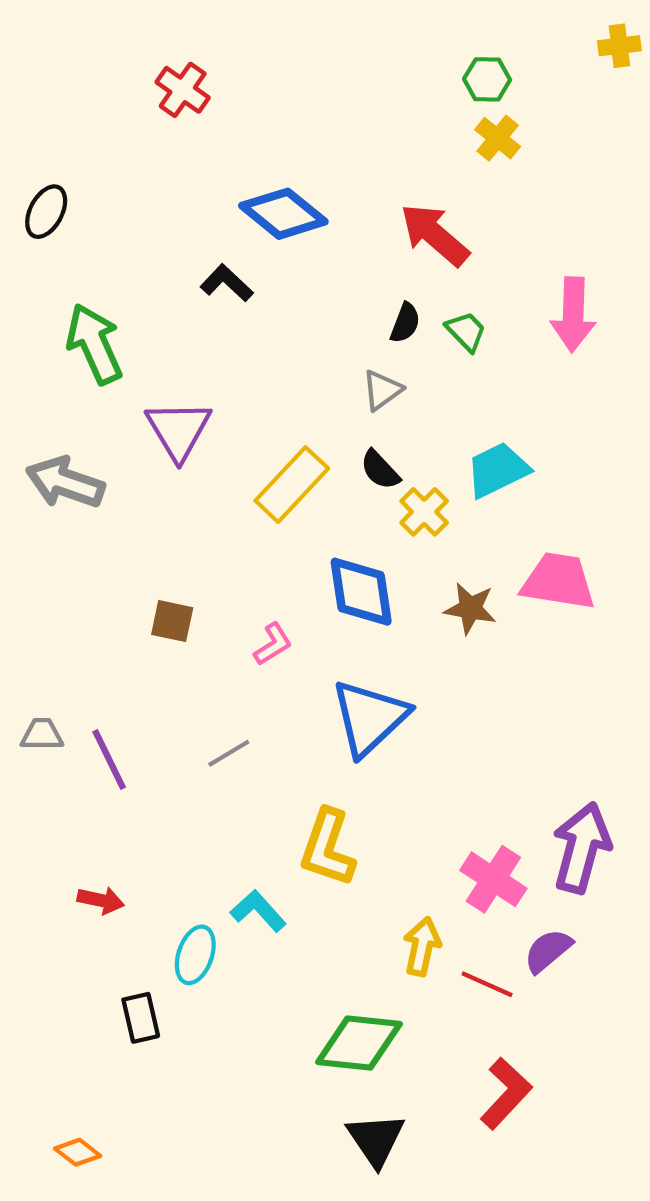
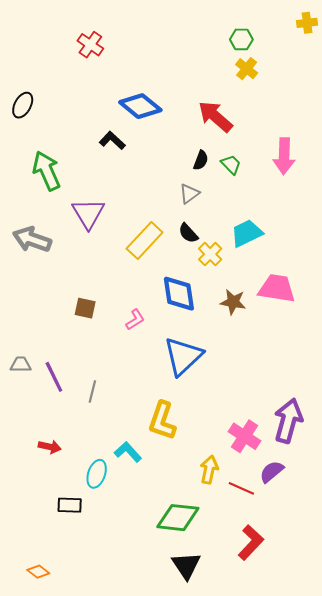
gray line: (229, 753) -> (92, 392), moved, turned -45
black rectangle: (141, 1018) -> (70, 505), turned -75

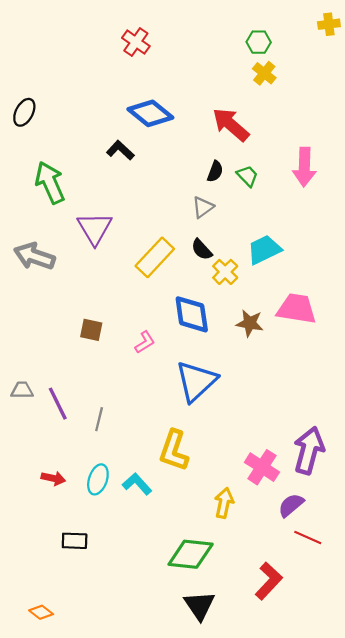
red cross: (90, 45) -> (136, 42), moved
cyan ellipse: (97, 474) -> (98, 479), moved
red line: (241, 488) -> (308, 537), moved

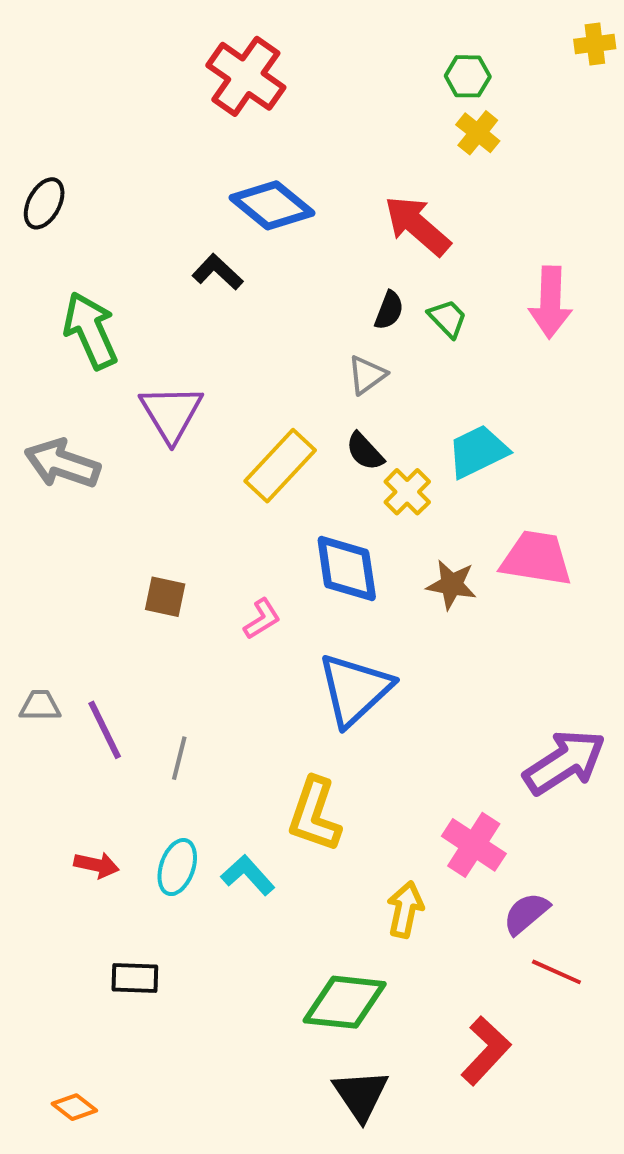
red cross: (136, 42) -> (246, 76), size x1.5
purple arrow: (309, 450) -> (565, 762), moved, turned 42

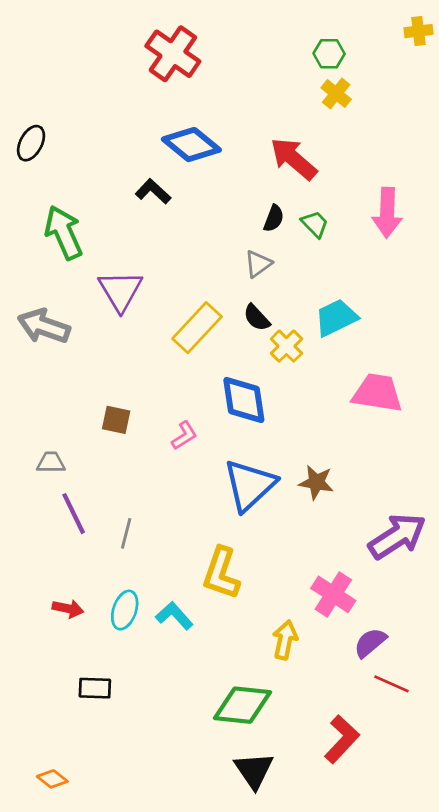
brown star: (452, 585) -> (316, 482), moved
gray trapezoid: (40, 706) -> (51, 462), moved

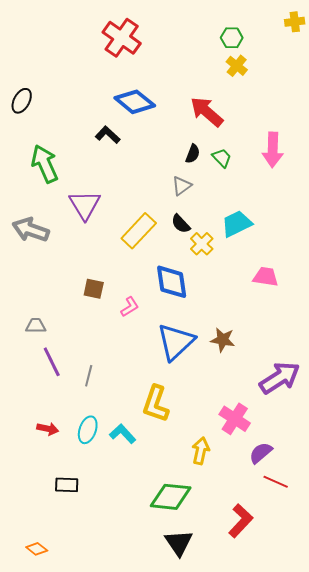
pink trapezoid: (377, 393) -> (266, 277), size x0.7
brown square: (116, 420) -> (94, 289), moved

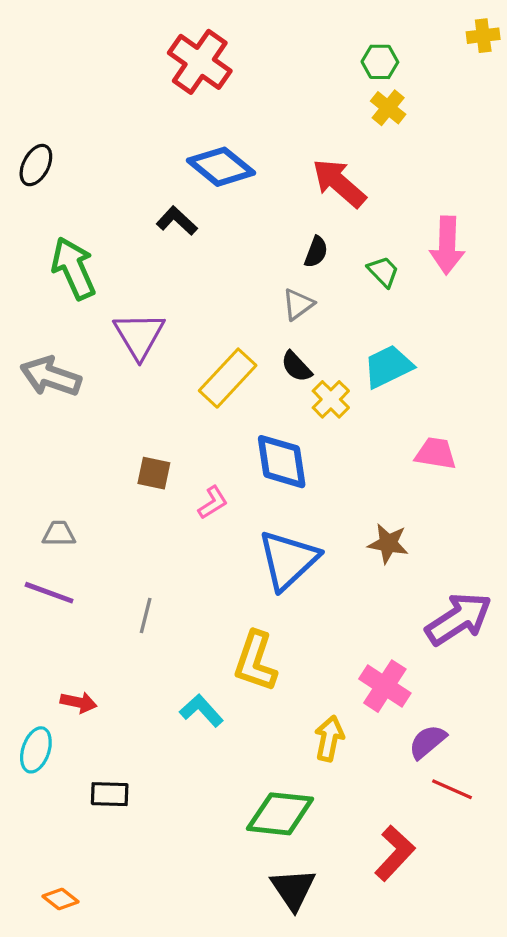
green trapezoid: (222, 158) -> (383, 272), moved
brown star: (223, 340) -> (388, 543), moved
purple line: (52, 362) -> (49, 593), moved, turned -44
cyan ellipse: (88, 430) -> (36, 750), moved

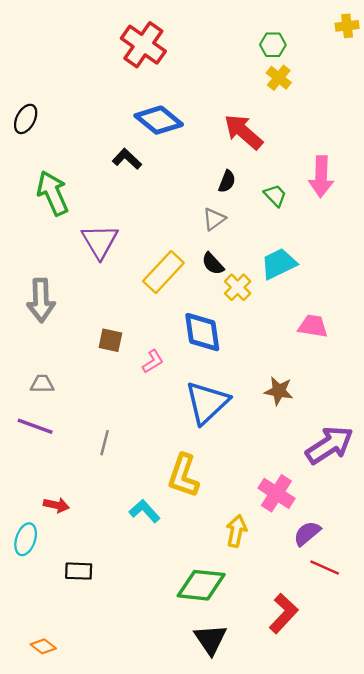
gray arrow: (51, 376) -> (41, 300), moved, turned -111

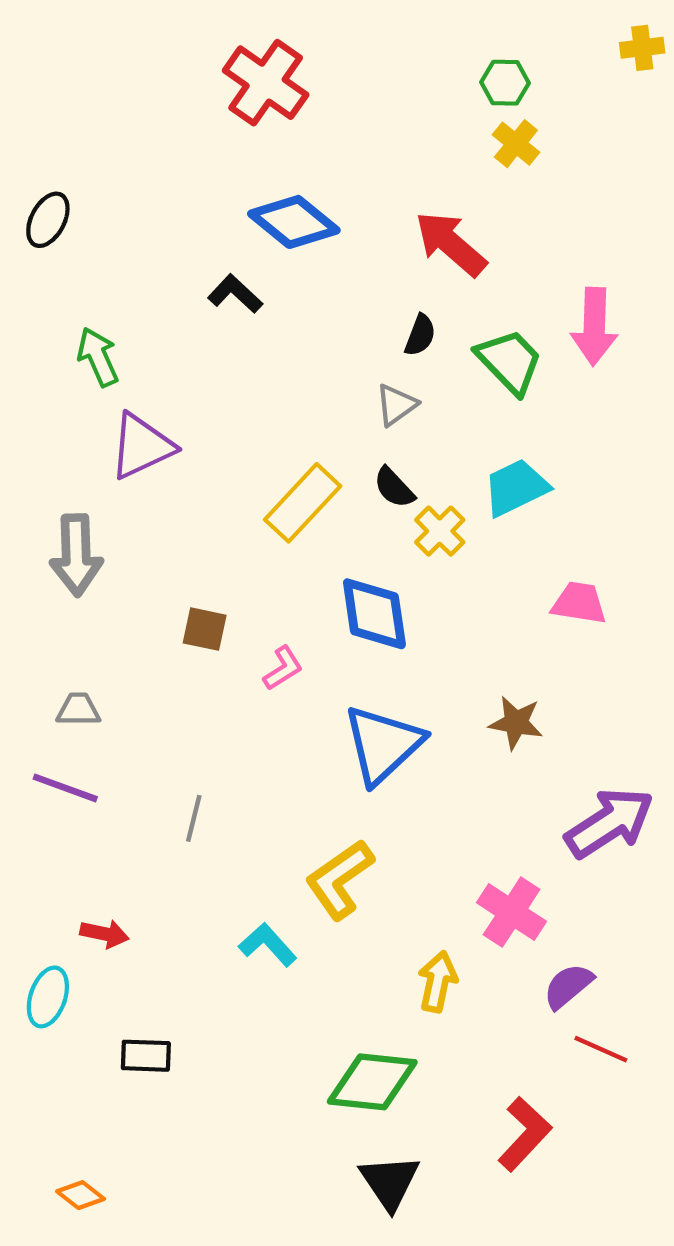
green arrow: (53, 193) -> (98, 357), size x0.7
green trapezoid: (275, 195) -> (509, 361), size x1.6
purple triangle: (100, 241) -> (141, 446), moved, turned 36
yellow L-shape: (183, 476) -> (340, 879), turned 36

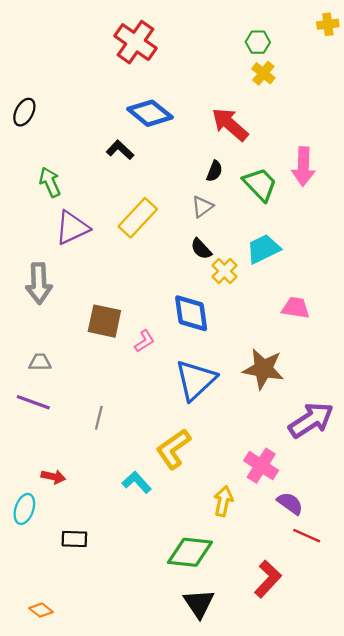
yellow rectangle: (303, 503) -> (138, 218), moved
brown square: (205, 629) -> (104, 321), size x1.5
brown star: (516, 723) -> (263, 369), size x1.5
purple semicircle: (568, 986) -> (290, 503), turned 76

